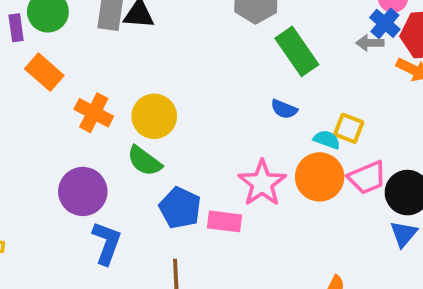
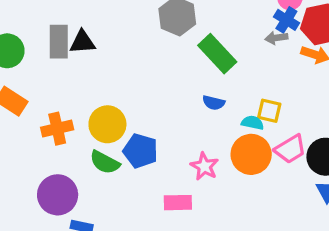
orange cross: (94, 113) -> (57, 129), turned -32
pink star: (262, 183) -> (204, 166), size x0.7
blue pentagon: (180, 208) -> (140, 151), moved

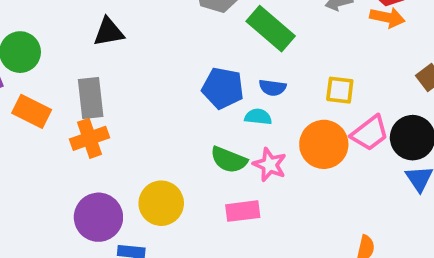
gray rectangle: (59, 42) -> (91, 98), moved
cyan semicircle: (253, 123) -> (258, 117), moved
yellow circle: (107, 124) -> (161, 203), moved
blue pentagon: (140, 151) -> (223, 88), moved
green semicircle: (105, 162) -> (229, 160), moved

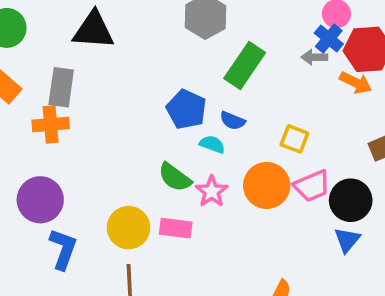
green rectangle: (271, 29) -> (245, 66), turned 69
black triangle: (109, 32) -> (94, 30), size x1.4
yellow circle: (161, 203) -> (129, 228), moved

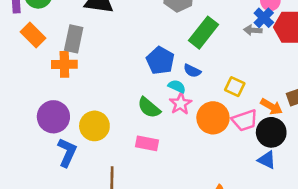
orange arrow: (356, 83) -> (271, 107), moved
pink star: (212, 191) -> (180, 104), moved
yellow circle: (129, 228) -> (94, 126), moved
blue triangle: (347, 240) -> (267, 160), turned -48

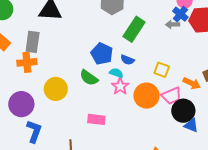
green semicircle: (149, 108) -> (89, 78), moved
yellow circle: (94, 126) -> (56, 89), moved
black circle: (271, 132) -> (183, 111), moved

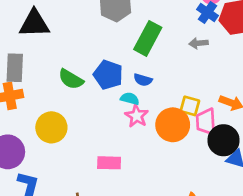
gray arrow: (173, 24) -> (198, 43), moved
yellow square: (162, 70) -> (190, 106), moved
green semicircle: (89, 78) -> (71, 79), moved
pink trapezoid: (172, 96) -> (206, 122), turned 115

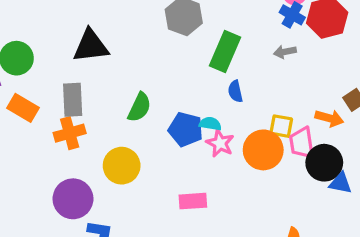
blue pentagon: (108, 75) -> (186, 129), moved
green semicircle: (71, 79) -> (139, 107), turned -90
blue semicircle: (143, 80) -> (235, 91), moved, turned 66

